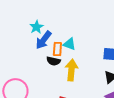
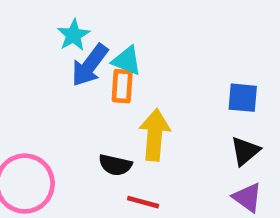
cyan triangle: (69, 44) -> (127, 61), moved
black semicircle: (53, 61) -> (115, 165), moved

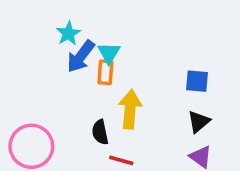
cyan triangle: (127, 61) -> (109, 53), turned 40
black semicircle: (115, 165) -> (100, 132), turned 65

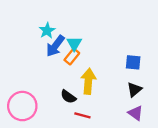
orange rectangle: (105, 72) -> (72, 57), turned 35
black semicircle: (100, 132) -> (68, 97), turned -42

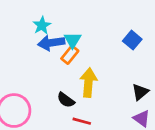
blue arrow: (55, 46) -> (51, 43), turned 45
blue square: (133, 62) -> (132, 40), moved, turned 35

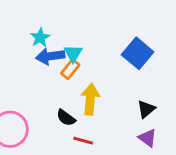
blue square: (132, 40) -> (138, 53), size x1.5

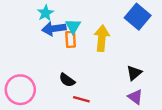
blue square: (138, 53) -> (138, 17), moved
orange rectangle: (70, 69) -> (71, 39), turned -42
yellow arrow: (90, 99) -> (102, 38), moved

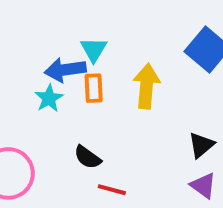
cyan star: (45, 13) -> (49, 98), moved
cyan triangle: (73, 26) -> (94, 50), moved

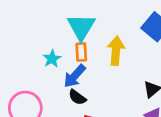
cyan triangle: (94, 50) -> (81, 27), size x1.6
blue arrow: (65, 70) -> (75, 76), moved, turned -40

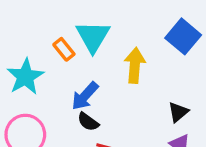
orange rectangle: (81, 52) -> (64, 49), moved, turned -36
cyan star: (52, 59) -> (25, 77), moved, size x1.6

